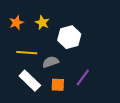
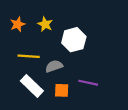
purple line: (83, 78) -> (88, 83), turned 66

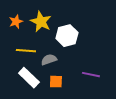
yellow star: (45, 24) -> (41, 22), size x1.5
purple line: (88, 83) -> (91, 75), moved

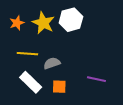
white hexagon: (67, 36) -> (71, 20), moved

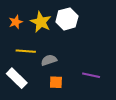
white rectangle: (31, 82) -> (17, 78), moved

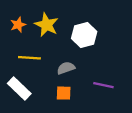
white hexagon: (67, 19) -> (84, 35), moved
gray semicircle: (49, 60) -> (66, 68), moved

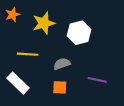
orange star: (18, 25) -> (13, 15), moved
yellow star: (47, 25) -> (44, 23), turned 30

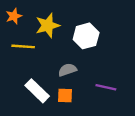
yellow line: (28, 54) -> (23, 46), moved
white rectangle: (18, 83) -> (37, 91), moved

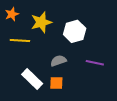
purple line: (106, 87) -> (95, 63), moved

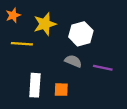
gray semicircle: (58, 61) -> (73, 61), moved, turned 42
white rectangle: (32, 79) -> (35, 85), turned 50

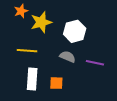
orange star: (13, 15) -> (21, 11), moved
yellow line: (22, 44) -> (27, 51), moved

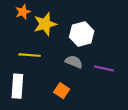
white rectangle: (32, 79) -> (17, 86), moved
orange square: (56, 83) -> (62, 91), turned 32

